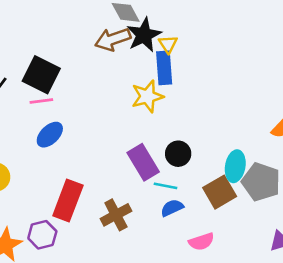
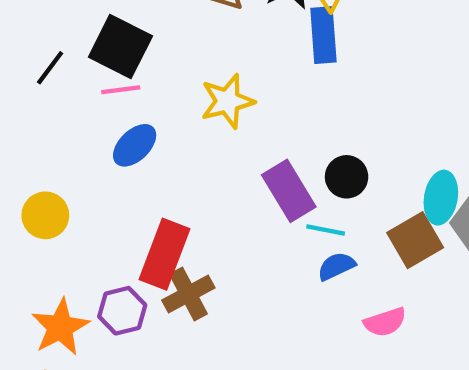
yellow star: (147, 96) -> (227, 101), moved
brown cross: (116, 215) -> (188, 294), moved

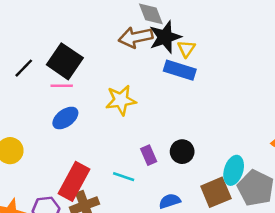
blue rectangle: (323, 35) -> (180, 70), turned -76
purple rectangle: (289, 191) -> (149, 155), size x0.6
cyan line: (326, 230) -> (124, 177), moved

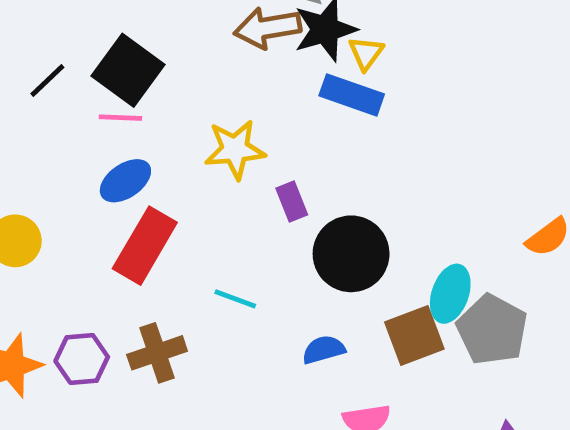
black circle: (182, 152) -> (351, 254), size x1.6
purple rectangle: (149, 155) -> (292, 202), moved
red rectangle: (74, 181) -> (145, 246), moved

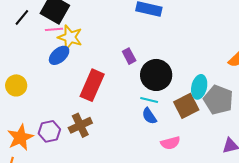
yellow star: (235, 149) -> (70, 37), moved, turned 30
red rectangle: (145, 246) -> (92, 85), moved
cyan line: (235, 299) -> (149, 100), moved
blue semicircle: (324, 350) -> (149, 116), turned -102

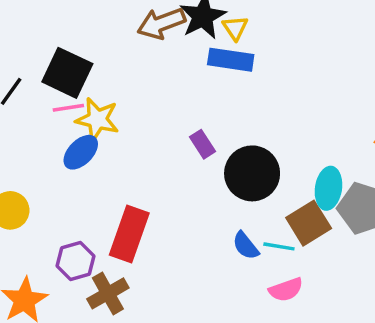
red rectangle: (92, 85) -> (129, 234), moved
cyan line: (149, 100) -> (279, 246), moved
brown cross: (80, 125) -> (108, 293), moved
purple hexagon: (49, 131) -> (75, 261), moved

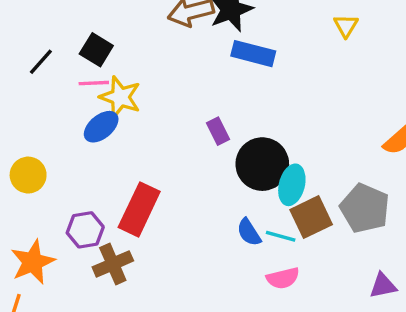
yellow triangle: (235, 28) -> (346, 26), moved
black square: (67, 73) -> (96, 50), size x0.7
cyan ellipse: (328, 188) -> (292, 185), moved

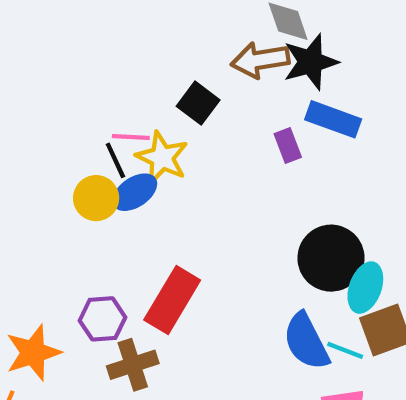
black square: (96, 50) -> (198, 103), moved
black line: (41, 62) -> (115, 160), moved, turned -72
purple rectangle: (218, 131) -> (288, 145), moved
yellow circle: (28, 175) -> (96, 198), moved
blue semicircle: (249, 232) -> (306, 341), size x1.6

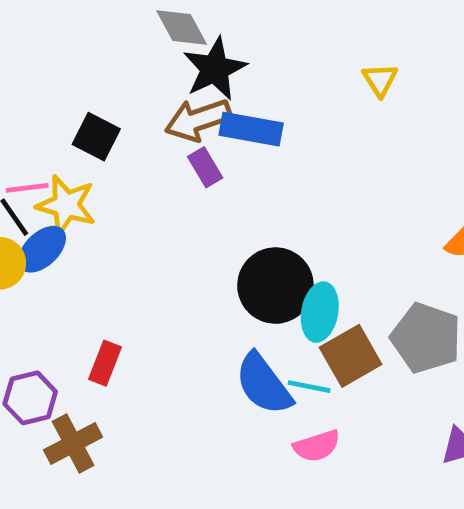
brown arrow: (260, 60) -> (198, 120), moved
red rectangle: (172, 300) -> (105, 363), size x0.6

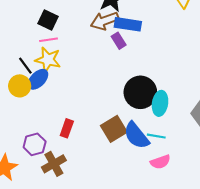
black square: (96, 137) -> (48, 20), moved
purple rectangle: (205, 167) -> (119, 41), moved
pink line: (27, 188) -> (48, 40), moved
brown square: (351, 356) -> (114, 129), moved

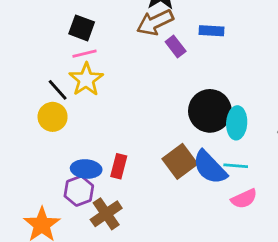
blue rectangle: (128, 24) -> (211, 31), moved, size x0.7
yellow star: (48, 60) -> (86, 79), turned 30
blue ellipse: (38, 79) -> (86, 169), moved, turned 55

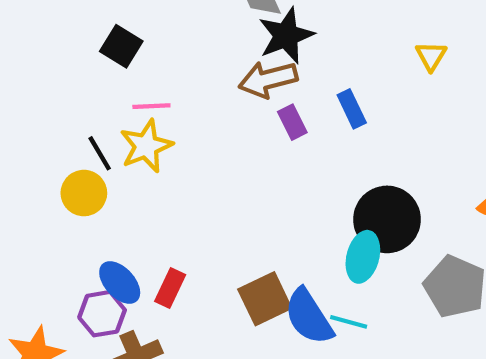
black square: (82, 28) -> (121, 46), moved
blue rectangle: (211, 31) -> (352, 109), turned 50
black circle: (210, 111) -> (387, 219), moved
blue ellipse: (86, 169) -> (120, 283), turned 32

